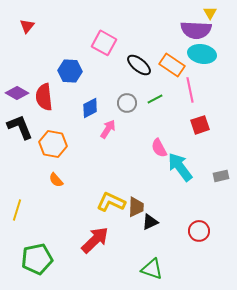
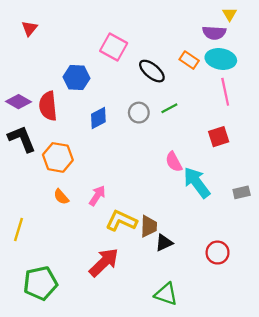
purple semicircle: (196, 30) -> (214, 33), size x0.7
orange rectangle: (172, 65) -> (189, 60), moved, size x0.7
pink line: (190, 90) -> (225, 92), moved
pink arrow: (108, 129) -> (97, 196), moved

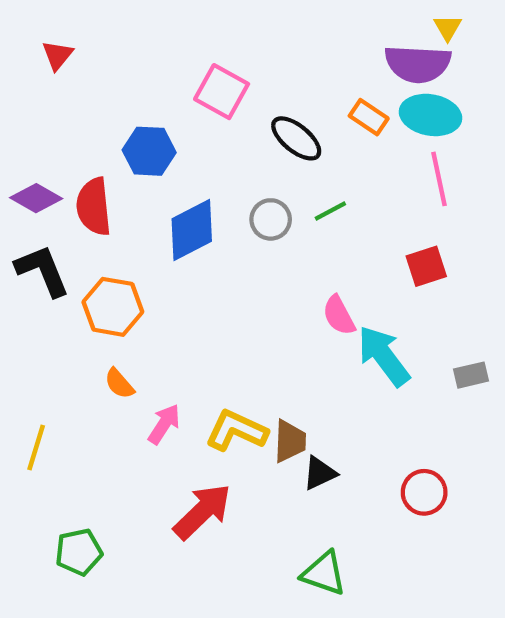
purple semicircle: (214, 33) -> (418, 64), size x1.4
blue diamond: (98, 118) -> (192, 230), size x1.4
pink arrow: (97, 196) -> (164, 424), moved
green pentagon: (40, 283) -> (79, 552), size x0.7

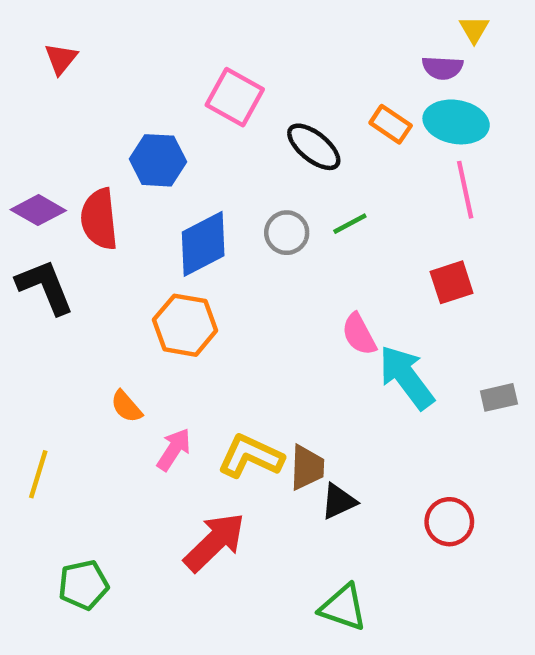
purple semicircle: (418, 64) -> (443, 68), size x0.6
orange hexagon: (113, 307) -> (185, 325), moved

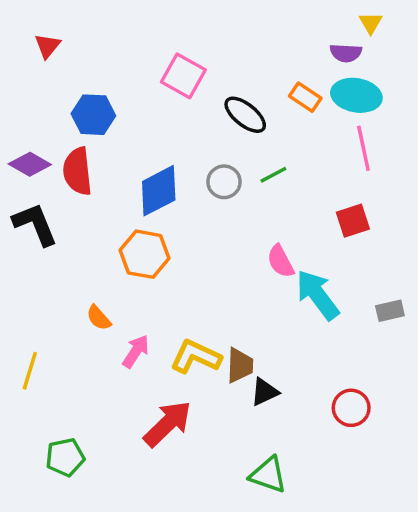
blue hexagon: (158, 160) -> (93, 115), moved

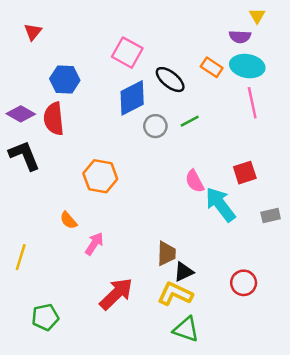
blue diamond: (159, 191) -> (132, 98), moved
red square: (353, 221) -> (245, 173), moved
yellow L-shape: (196, 357) -> (175, 294), moved

